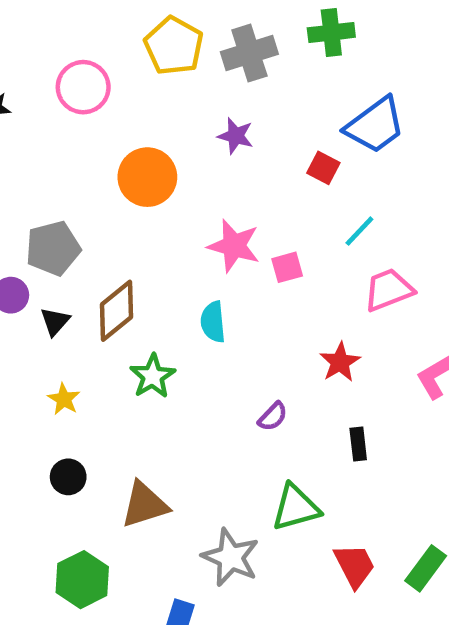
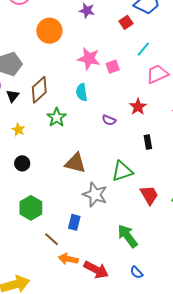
red square: (323, 168) -> (126, 22), turned 32
purple semicircle: (273, 417) -> (109, 120), moved, turned 72
brown triangle: (144, 505) -> (75, 163), moved, turned 35

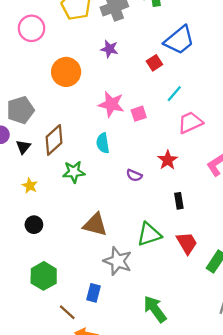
green star: (57, 117) -> (74, 172), turned 30
red trapezoid: (149, 195) -> (187, 243), moved

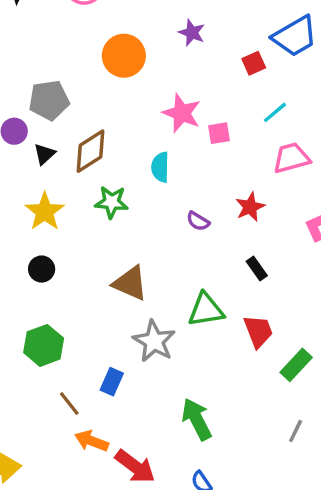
yellow star: (30, 186) -> (45, 212), size x1.6
black rectangle: (179, 201) -> (257, 268), turned -35

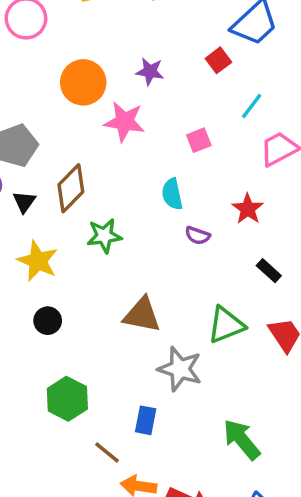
purple star: (192, 33) -> (150, 71), moved
pink star: (182, 113) -> (125, 122), moved
cyan semicircle: (160, 167) -> (172, 194), moved

